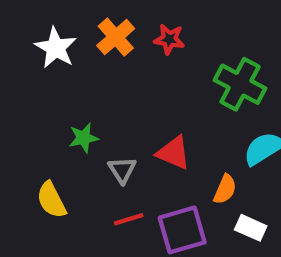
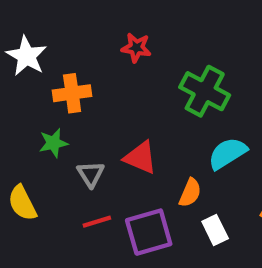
orange cross: (116, 37) -> (72, 93), moved, turned 33
white rectangle: (251, 228) -> (215, 230), turned 40

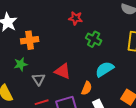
red star: (136, 48) -> (76, 18), moved
green cross: (205, 91) -> (94, 39), size x0.7

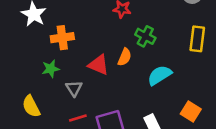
red triangle: (63, 71) -> (99, 65), moved
orange semicircle: (87, 88) -> (125, 57), moved

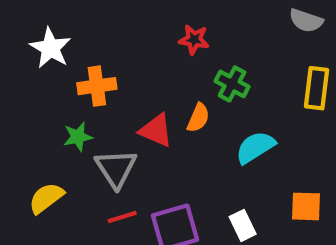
gray triangle: (74, 88) -> (116, 168), size x1.5
yellow semicircle: (31, 106) -> (46, 198), turned 80
orange square: (191, 112) -> (306, 206), turned -30

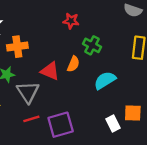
white rectangle: (243, 225) -> (113, 124), moved

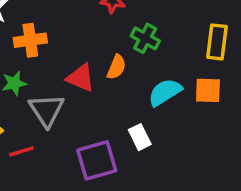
orange square: (133, 113) -> (208, 90), moved
red line: (31, 119) -> (21, 151), moved
white rectangle: (113, 124) -> (140, 137), moved

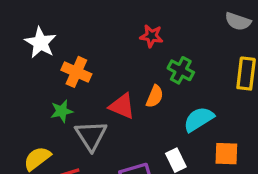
orange cross: (30, 40) -> (76, 72), turned 32
orange square: (208, 90) -> (226, 154), moved

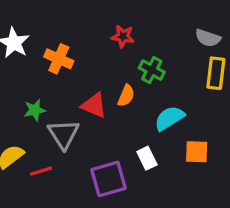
gray semicircle: (238, 21) -> (208, 38), moved
orange cross: (76, 72) -> (59, 59), moved

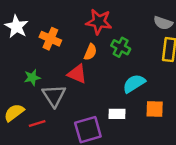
red star: (123, 36) -> (99, 22), size x1.5
orange semicircle: (126, 96) -> (90, 52), moved
white rectangle: (147, 158) -> (117, 114), turned -63

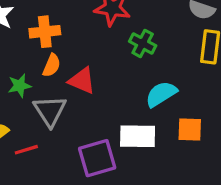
orange cross: (50, 39) -> (45, 32), turned -30
orange semicircle: (90, 52) -> (52, 65), moved
white rectangle: (117, 114) -> (138, 136), size x1.5

